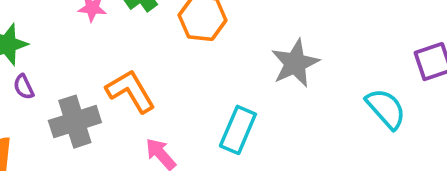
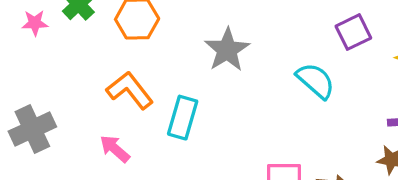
orange L-shape: (131, 91) -> (130, 90), moved

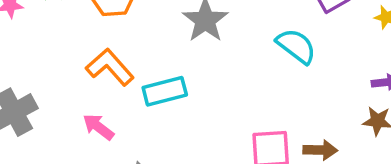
cyan rectangle: (183, 118) -> (165, 91), turned 63

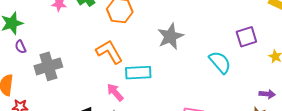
pink arrow: (98, 127) -> (115, 92), moved

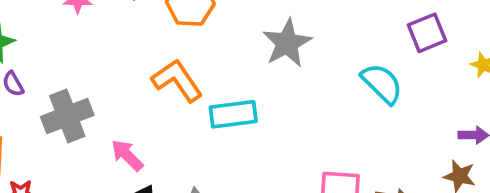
pink arrow: (115, 92) -> (127, 155), moved

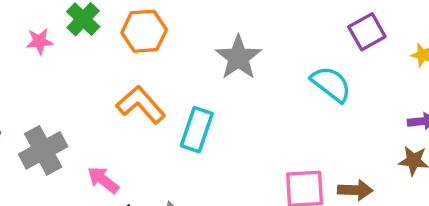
cyan rectangle: (233, 114) -> (197, 130), turned -57

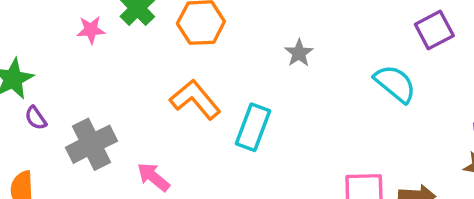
gray star: (238, 57) -> (299, 53), size x0.6

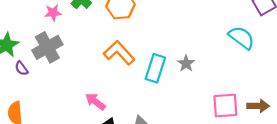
gray star: (299, 53) -> (186, 63), moved
gray cross: (91, 144) -> (47, 47), moved

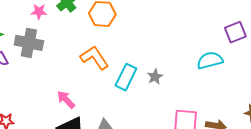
cyan semicircle: (242, 38) -> (210, 60), turned -60
gray cross: (47, 47) -> (29, 43), turned 32

